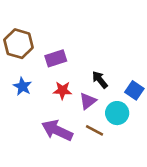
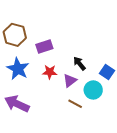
blue star: (22, 86) -> (18, 69), size x1.5
purple arrow: (57, 130) -> (17, 104), moved

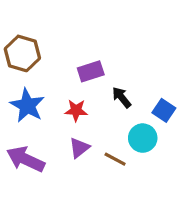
purple rectangle: (44, 47) -> (91, 71), moved
purple triangle: (70, 80) -> (79, 148), moved

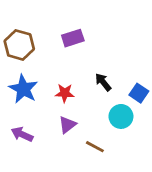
purple rectangle: (91, 71) -> (73, 38), moved
purple arrow: (26, 159) -> (22, 134), size x0.7
brown line: (115, 159) -> (95, 147), moved

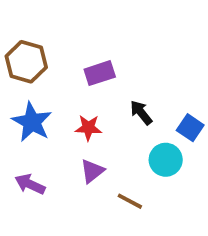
purple rectangle: (73, 38) -> (100, 73), moved

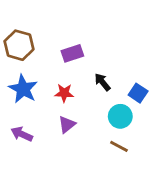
brown line: (130, 201) -> (119, 146), moved

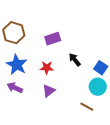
cyan circle: (120, 116) -> (98, 87), moved
purple arrow: (22, 134) -> (15, 88), moved

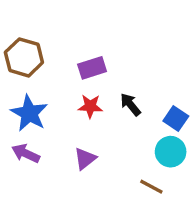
red star: (47, 68) -> (90, 106), moved

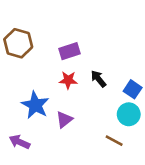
blue star: (29, 113) -> (35, 105), moved
purple arrow: (26, 153) -> (20, 142), moved

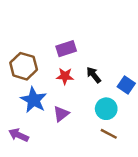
brown hexagon: (18, 43) -> (24, 66), moved
cyan circle: (129, 114) -> (106, 109), moved

